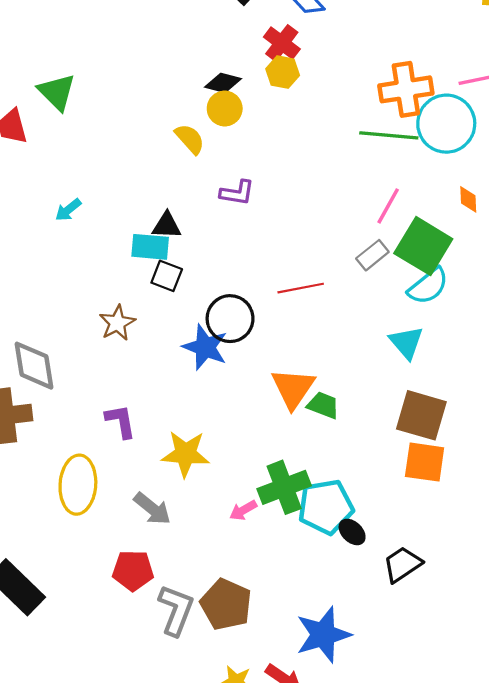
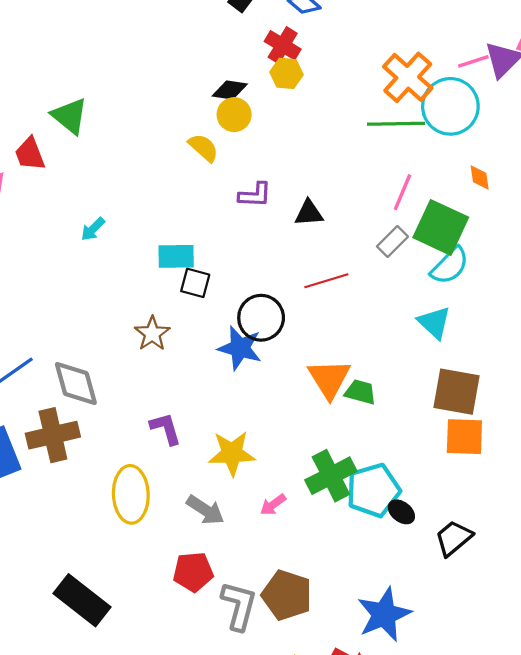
orange cross: (406, 89) -> (408, 77), turned -33
black triangle: (167, 226) -> (309, 213), moved
pink arrow: (243, 510) -> (273, 505), moved

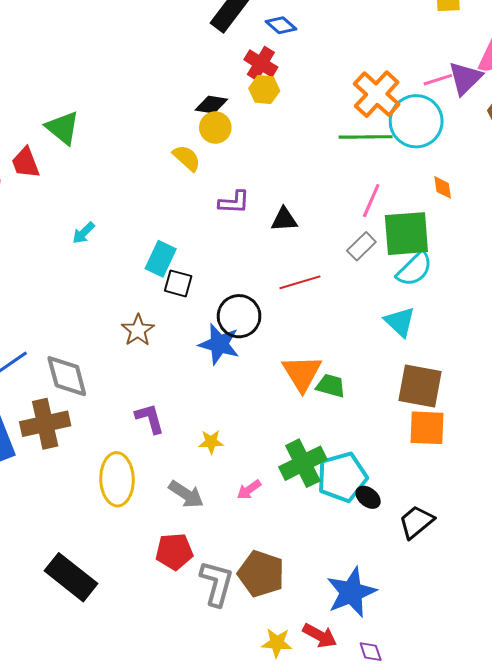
green square: (441, 227) -> (406, 234), turned -30
cyan rectangle: (176, 256) -> (161, 259), turned -64
yellow star: (232, 453) -> (211, 442), size x0.6

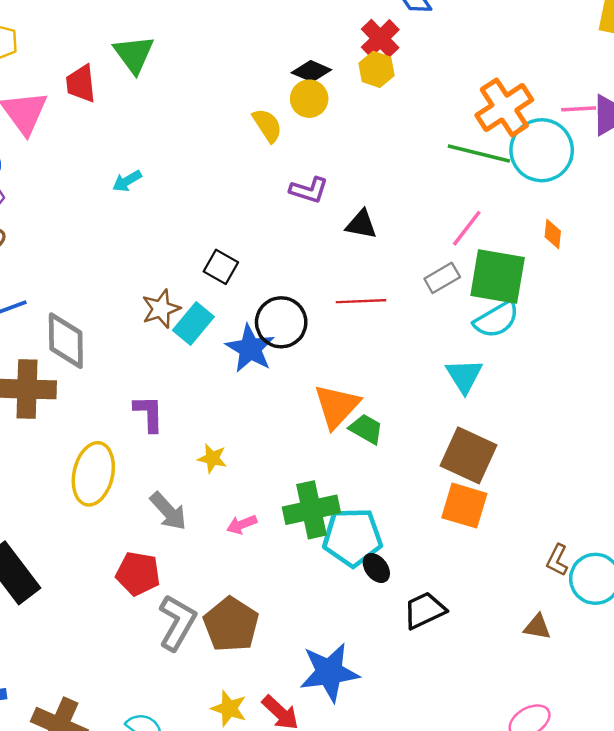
cyan rectangle: (161, 259) -> (193, 323), moved

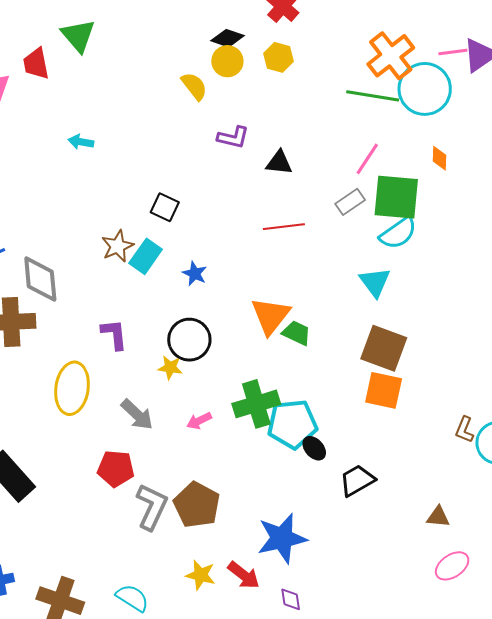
yellow hexagon: (376, 69) -> (279, 57), moved
cyan arrow: (127, 181) -> (81, 142), turned 45
black circle: (281, 322) -> (189, 340), moved
blue star: (250, 349) -> (195, 273), size x0.6
brown triangle: (537, 627) -> (438, 517), moved

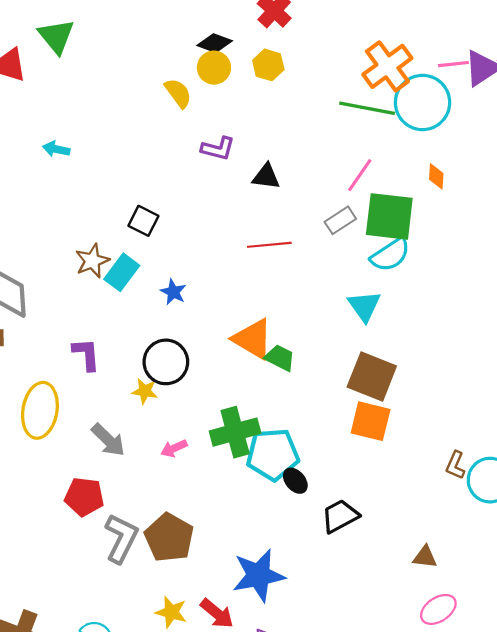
orange triangle: (271, 316) -> (253, 339), turned -39

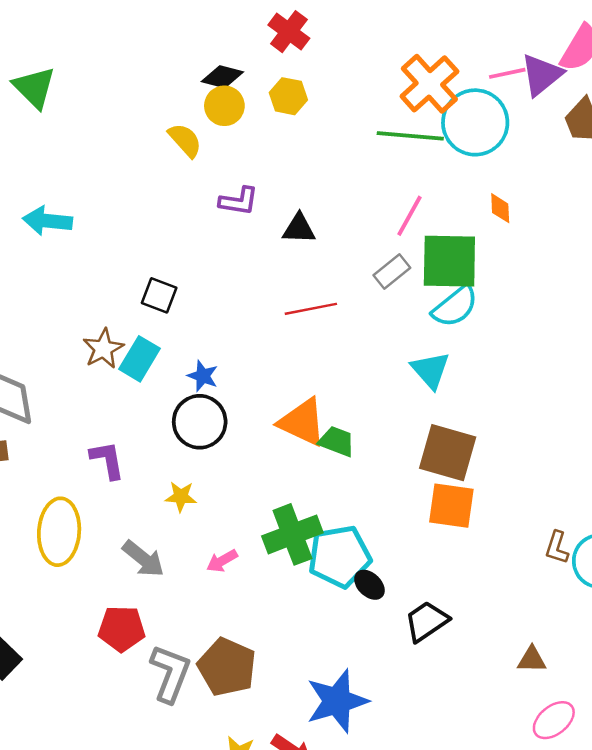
cyan arrow: (56, 149) -> (47, 221), size x1.5
black circle: (166, 362) -> (200, 422), moved

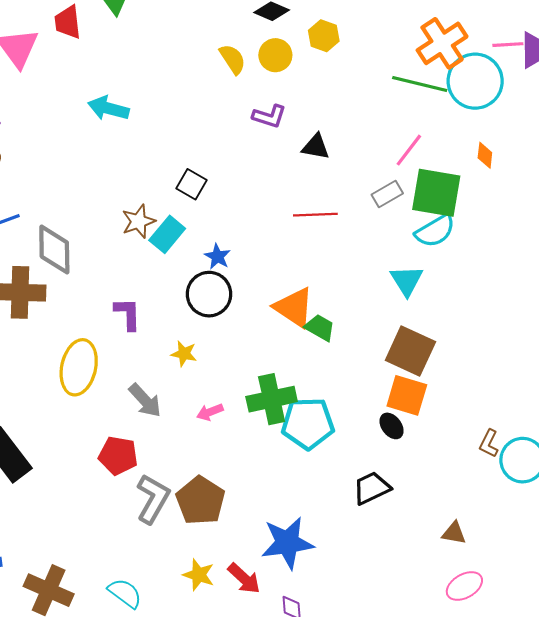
yellow circle: (224, 106) -> (275, 55), moved
black ellipse: (369, 585) -> (392, 426), moved

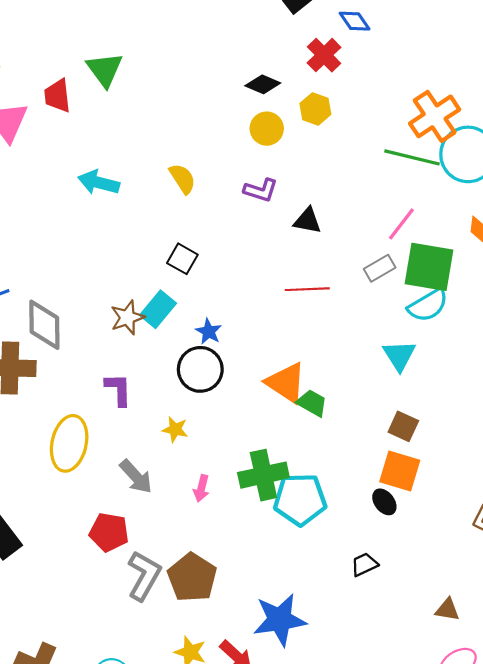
yellow semicircle: (233, 59) -> (182, 179), moved
brown star: (138, 221) -> (127, 318), moved
brown square: (410, 351) -> (403, 426), size x0.6
pink arrow: (210, 412) -> (201, 488), turned -55
black trapezoid: (372, 488) -> (364, 565), size x0.7

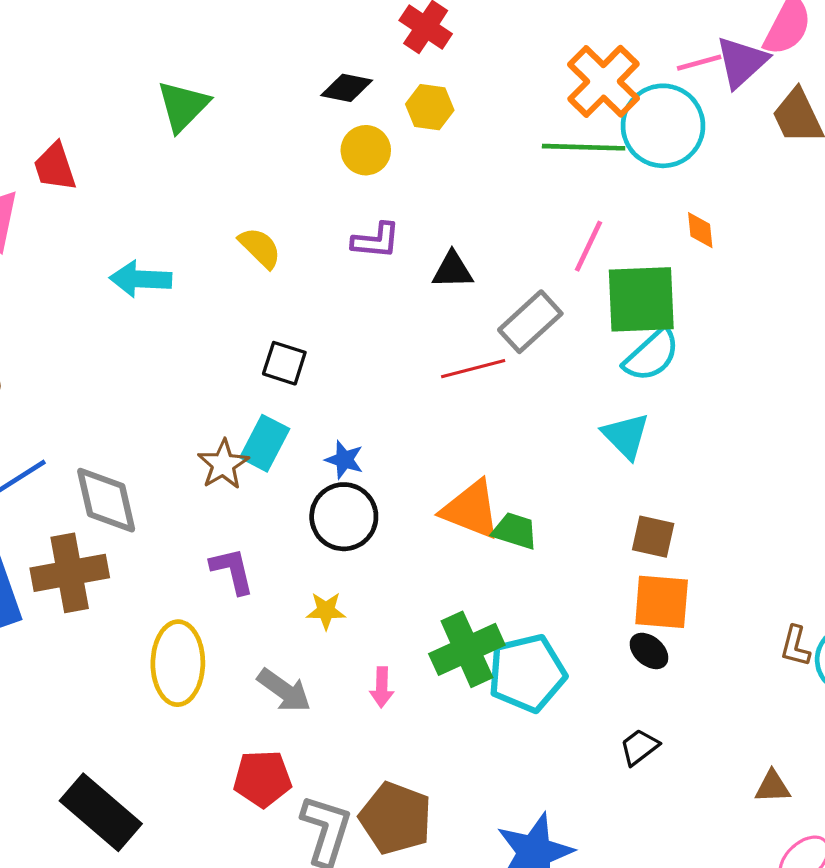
green triangle: (105, 70) -> (183, 106), moved, turned 33
gray rectangle: (380, 268) -> (530, 322), moved, size x1.4

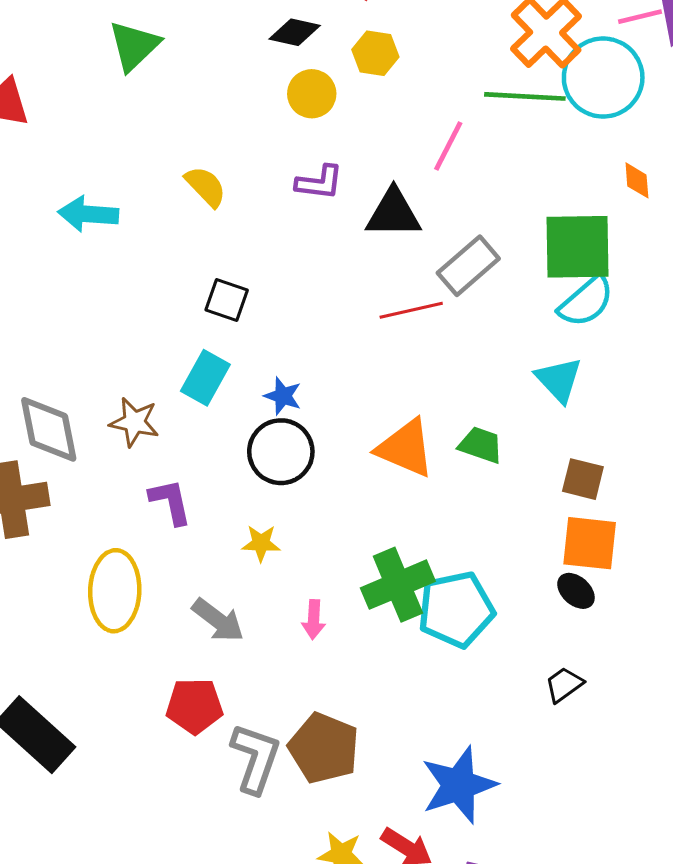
pink line: (589, 246) -> (448, 146), moved
black triangle: (453, 270) -> (394, 213), size x1.4
brown star: (223, 464) -> (134, 422), moved, turned -30
green trapezoid: (515, 531) -> (481, 445), moved

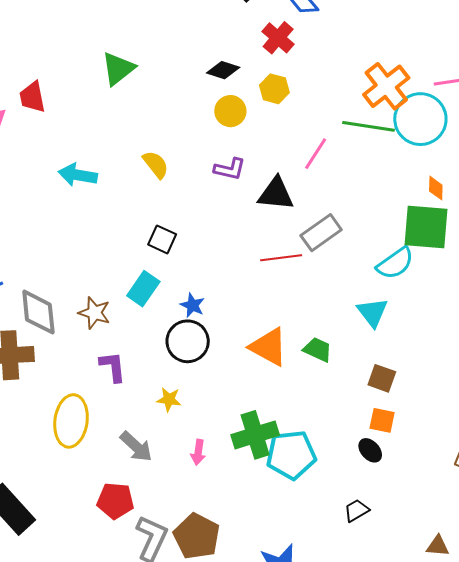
green square: (577, 247) -> (426, 227), moved
orange square: (590, 543) -> (382, 420), size x0.7

